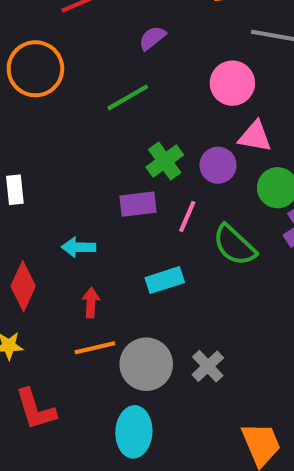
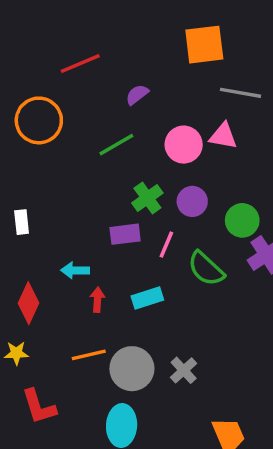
pink circle: (232, 83) -> (184, 145), moved
pink triangle: (255, 136) -> (223, 136), moved
red arrow: (91, 303) -> (97, 300), moved

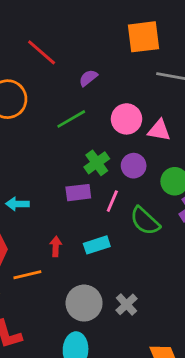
red line: (80, 64) -> (42, 52), turned 64
pink triangle: (223, 136) -> (159, 130), moved
cyan arrow: (75, 270) -> (17, 204), moved
orange line: (89, 355) -> (27, 275), moved

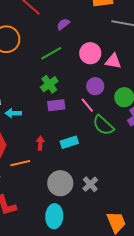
green cross: (97, 163) -> (49, 84), moved
pink line: (112, 201) -> (87, 105), moved, turned -63

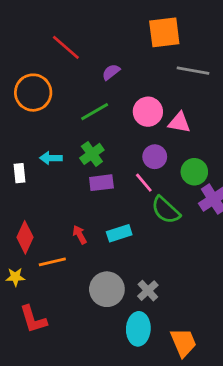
cyan arrow: (13, 113) -> (51, 158), moved
red arrow: (40, 143) -> (80, 235), turned -32
cyan ellipse: (54, 216) -> (138, 329), moved

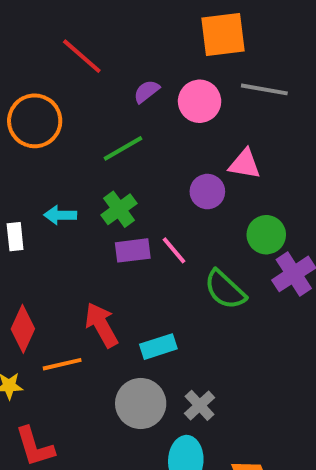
pink circle: (148, 112) -> (200, 101), moved
purple circle: (155, 157) -> (207, 192), moved
pink line: (144, 183) -> (174, 250), moved
cyan rectangle: (119, 233) -> (158, 347), moved
red arrow: (80, 235) -> (101, 325), size x1.6

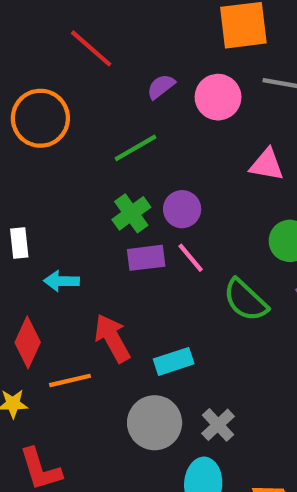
purple circle: (207, 192) -> (182, 209), moved
cyan arrow: (60, 215) -> (62, 281), moved

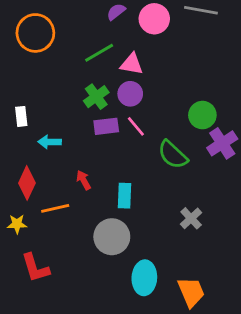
pink triangle: (267, 165) -> (132, 64), moved
red arrow: (112, 338) -> (84, 180), size x0.6
cyan rectangle: (174, 361) -> (125, 196), turned -70
gray cross: (218, 425) -> (191, 218), moved

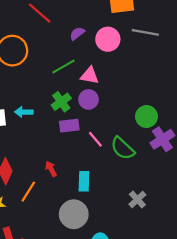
pink line: (136, 126) -> (95, 139), moved
cyan arrow: (50, 142) -> (24, 112), moved
orange line: (55, 208) -> (28, 192), turned -45

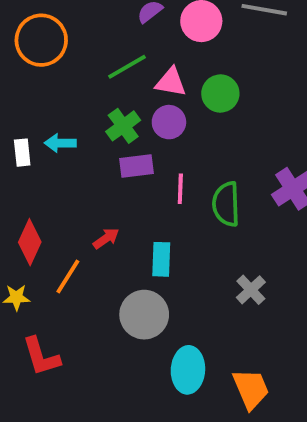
green circle: (146, 117) -> (220, 94), moved
pink line: (95, 139) -> (180, 189), turned 42
green semicircle: (123, 148) -> (226, 204), turned 45
red arrow: (51, 169) -> (106, 238), turned 84

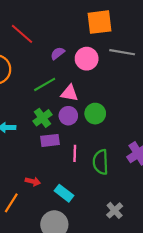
green circle: (220, 94) -> (95, 114), moved
red arrow: (106, 238) -> (33, 181), turned 48
cyan rectangle: (161, 259) -> (64, 193), turned -54

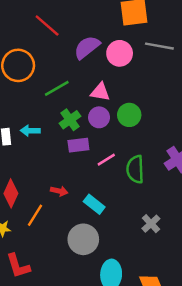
purple semicircle: (58, 53) -> (87, 47), size x1.6
green line: (45, 84) -> (57, 88), moved
pink line: (75, 153) -> (106, 160), turned 56

